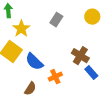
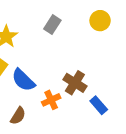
brown cross: (80, 56) -> (75, 83), moved
blue rectangle: (91, 73) -> (99, 105), moved

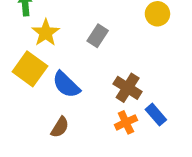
gray rectangle: (52, 25) -> (98, 36), moved
orange cross: (51, 100) -> (126, 122), moved

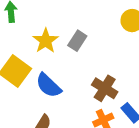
yellow star: (46, 33) -> (46, 41), moved

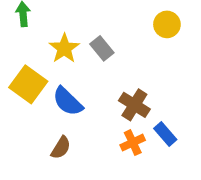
gray rectangle: (77, 41) -> (102, 48), turned -72

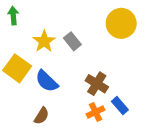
yellow circle: (167, 24) -> (121, 23), size x1.5

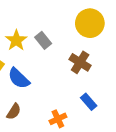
brown cross: (97, 84) -> (80, 62), moved
orange cross: (95, 112) -> (58, 119), moved

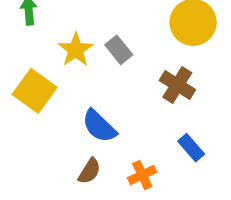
blue semicircle: (19, 78) -> (99, 126), moved
brown semicircle: (14, 111) -> (89, 171), moved

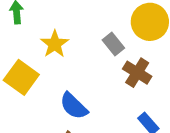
gray rectangle: (119, 50) -> (113, 44), moved

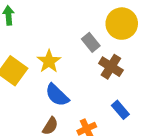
yellow star: (55, 44) -> (49, 61), moved

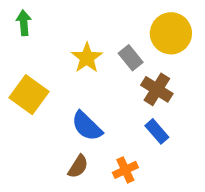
yellow star: (49, 61) -> (87, 58), moved
blue rectangle: (120, 110) -> (157, 131), moved

